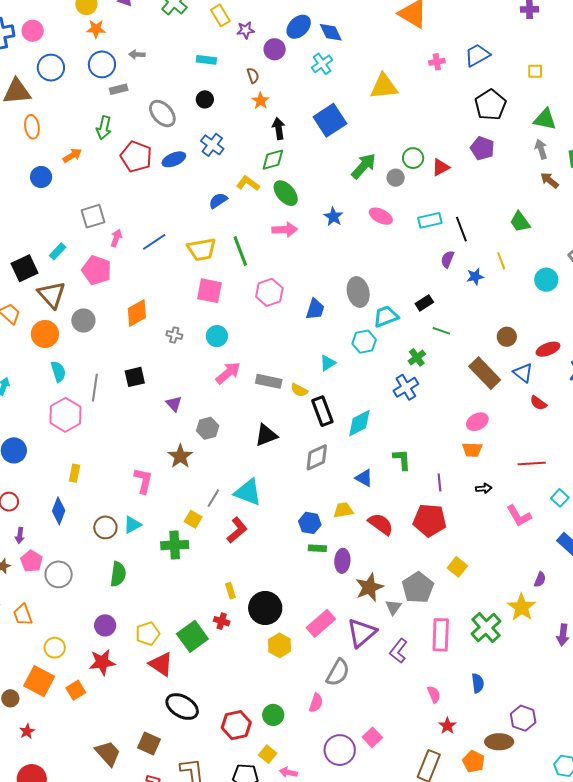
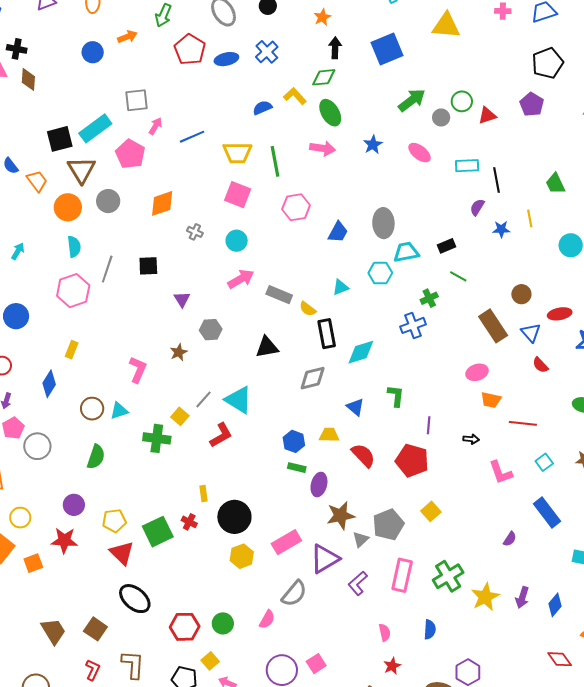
cyan rectangle: (58, 251) -> (95, 128), size x1.8
orange trapezoid: (472, 450) -> (491, 400), moved
brown star: (180, 456) -> (179, 352), size x0.7
yellow star: (522, 607) -> (485, 597), moved

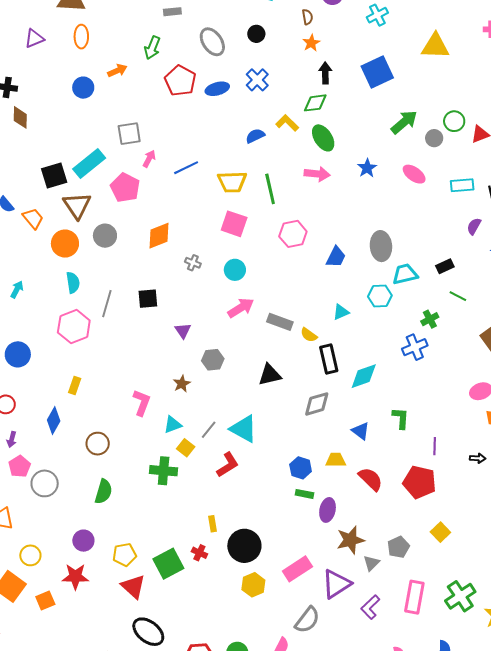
cyan triangle: (119, 411) -> (173, 425), moved
gray pentagon: (388, 525) -> (398, 547), size x0.7

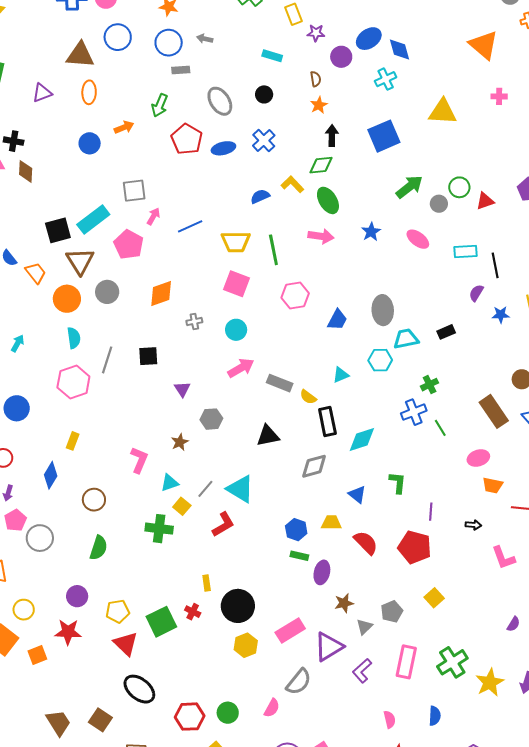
gray cross: (193, 263) -> (194, 322), turned -35
green line: (458, 296) -> (440, 428), moved, turned 30
brown star: (350, 540) -> (344, 603), size x0.7

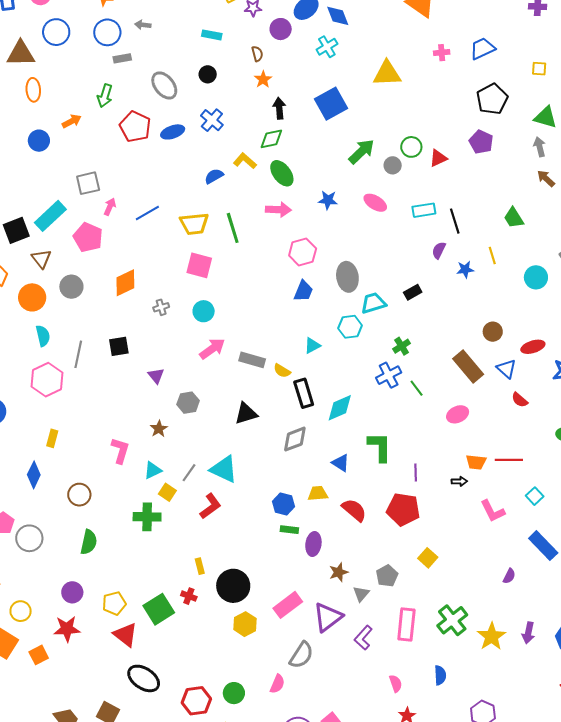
blue star: (371, 232) -> (328, 200), turned -30
brown triangle: (80, 261) -> (41, 259), size x0.7
pink hexagon: (295, 295) -> (303, 252), moved
green L-shape: (398, 483) -> (380, 447), size x1.4
orange trapezoid: (493, 485) -> (476, 462), moved

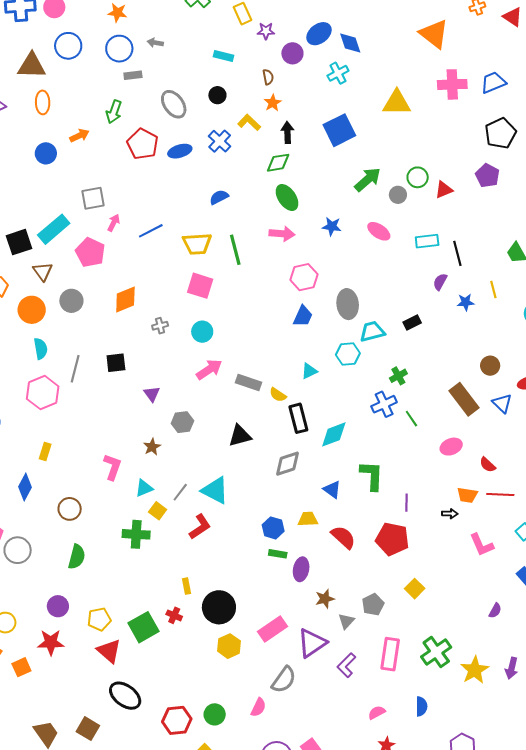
pink cross: (442, 53) -> (452, 84), size x1.8
yellow L-shape: (245, 161) -> (249, 122), moved
red semicircle: (520, 400) -> (488, 465), moved
pink semicircle: (396, 683) -> (377, 712), turned -102

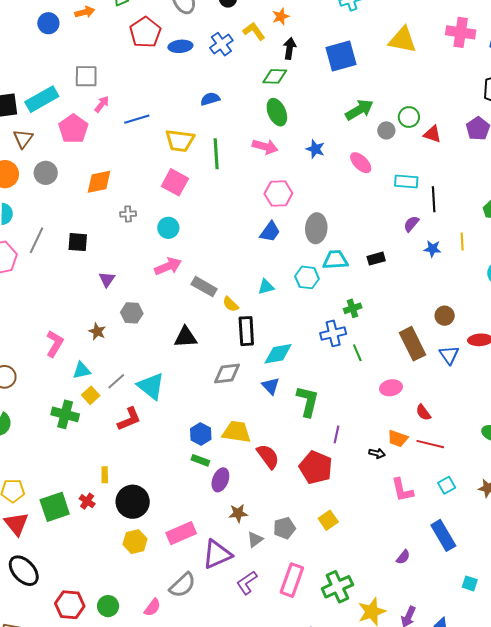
red triangle: (444, 190) -> (432, 134), turned 30
brown star: (152, 447) -> (97, 332), turned -30
blue triangle: (332, 489) -> (271, 386), moved
yellow trapezoid: (308, 519) -> (237, 432), size x1.4

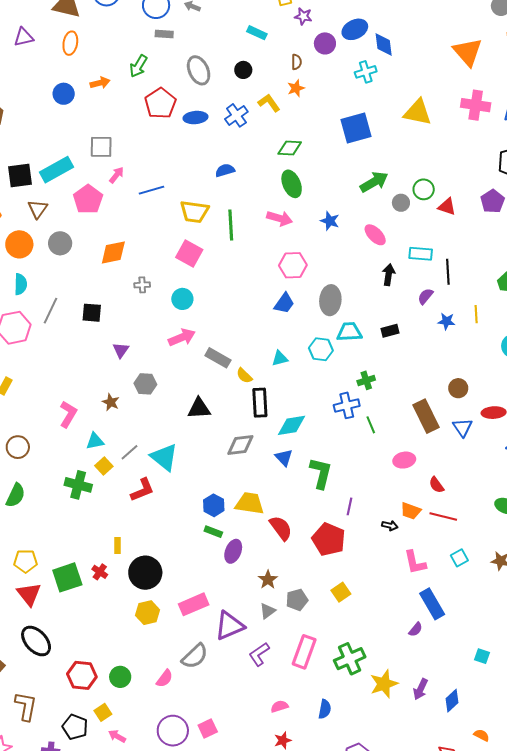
black arrow: (290, 48) -> (389, 275), moved
brown star: (238, 513) -> (268, 580), moved, turned -30
blue rectangle: (443, 535) -> (432, 604), moved

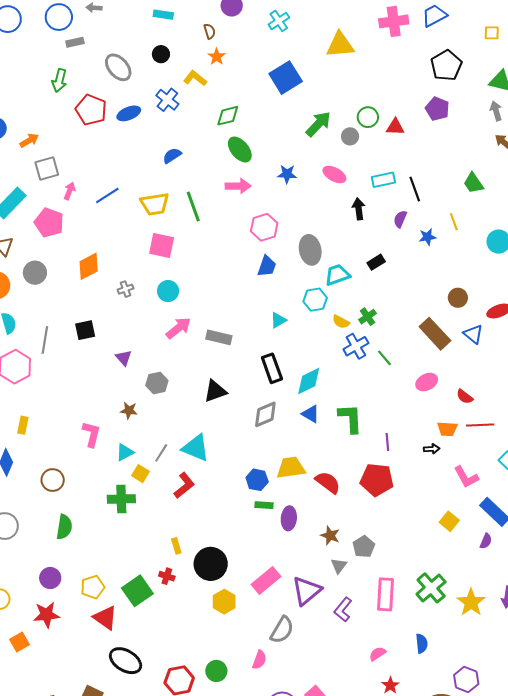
orange arrow: (100, 83) -> (29, 140), moved
yellow semicircle: (244, 376) -> (341, 322), moved
yellow square: (341, 592) -> (449, 521), moved

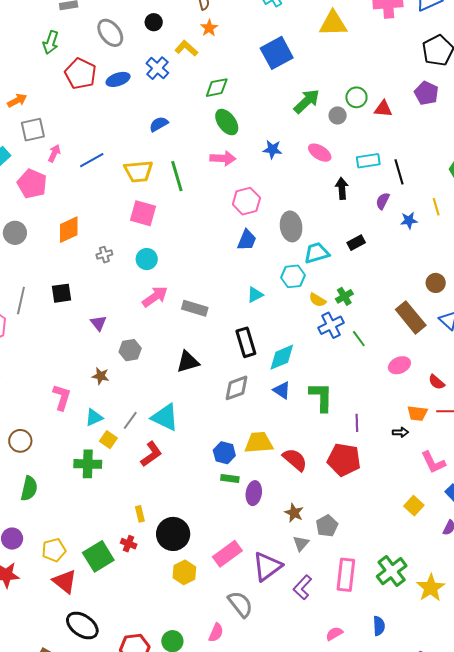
gray semicircle: (282, 630) -> (240, 604), turned -72

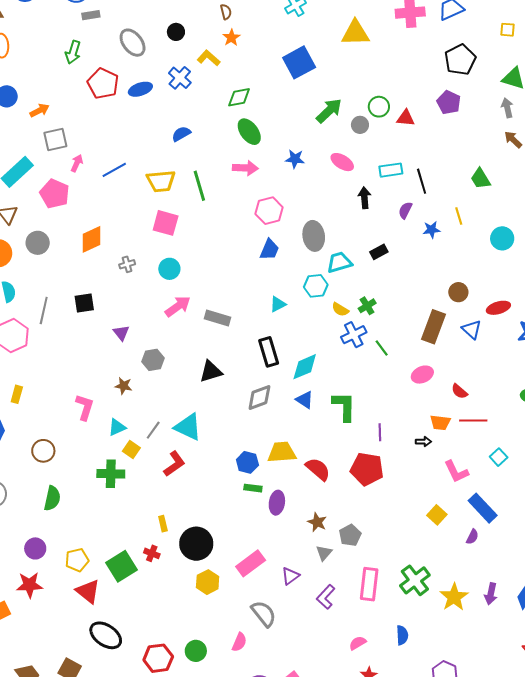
brown rectangle: (411, 317) -> (433, 327), turned 60
purple triangle: (267, 566) -> (290, 576), size x0.6

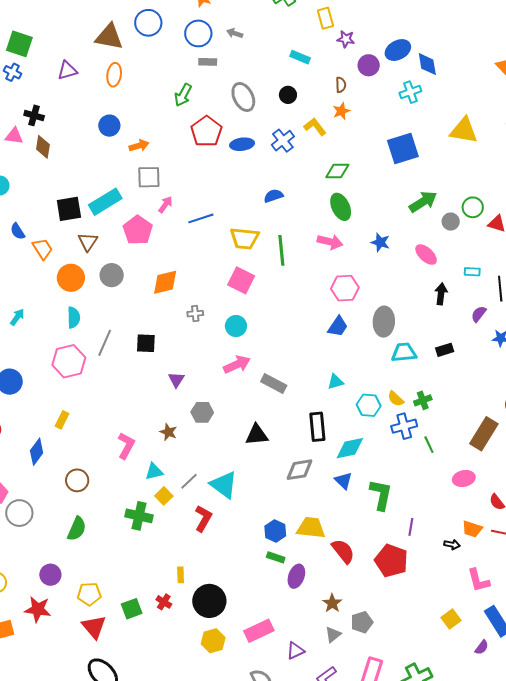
cyan rectangle: (391, 170) -> (472, 272), size x0.7
cyan hexagon: (316, 286) -> (369, 405), moved
red L-shape: (174, 464) -> (203, 518), turned -36
green square: (121, 566) -> (132, 609), size x0.7

